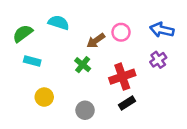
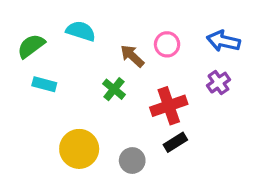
brown arrow: (96, 41) -> (132, 56), turned 78
yellow circle: (44, 97) -> (79, 149), moved, size x1.5
gray circle: (85, 110) -> (132, 160), moved

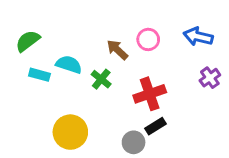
cyan semicircle: (81, 31) -> (69, 64), moved
purple cross: (218, 83) -> (210, 78), moved
gray circle: (132, 160) -> (134, 142), moved

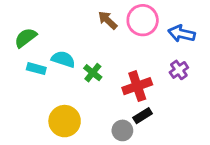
pink circle: (148, 39) -> (143, 20), moved, size x1.5
brown arrow: (117, 50) -> (108, 20), moved
purple cross: (210, 78) -> (179, 70), moved

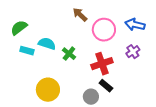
pink circle: (143, 20) -> (104, 30), moved
black rectangle: (143, 116) -> (106, 86), turned 72

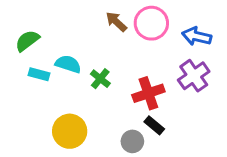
pink circle: (104, 30) -> (151, 23), moved
purple cross: (133, 52) -> (194, 76), size x1.5

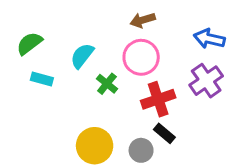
brown arrow: (116, 22) -> (143, 20), moved, turned -60
pink circle: (151, 23) -> (141, 57), moved
cyan semicircle: (68, 64) -> (82, 56), moved, turned -70
yellow circle: (70, 131) -> (95, 146), moved

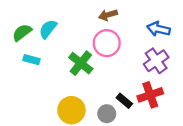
cyan semicircle: (82, 56) -> (48, 29), moved
green cross: (107, 84) -> (81, 63), size x1.5
red cross: (158, 99) -> (150, 95), moved

